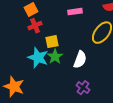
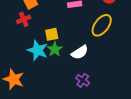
red cross: (35, 26) -> (24, 19), moved
white semicircle: (80, 60) -> (80, 52), turned 36

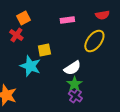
red cross: (24, 19) -> (16, 35), turned -32
green star: (55, 49) -> (74, 84), moved

